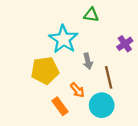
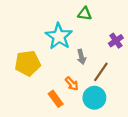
yellow pentagon: (45, 70) -> (28, 63), moved
brown line: (109, 77) -> (101, 72), turned 48

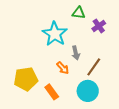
purple cross: (116, 41) -> (99, 26), moved
yellow pentagon: (28, 63) -> (26, 79), moved
orange arrow: (72, 84) -> (63, 68), moved

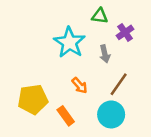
gray arrow: (76, 53) -> (105, 54), moved

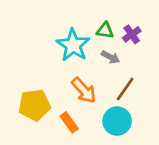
green triangle: (100, 16) -> (105, 30), moved
gray arrow: (105, 54) -> (110, 57), turned -48
orange arrow: (80, 85) -> (84, 90), size x1.5

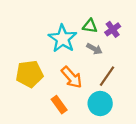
yellow pentagon: (34, 105) -> (29, 74), moved

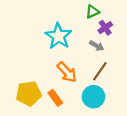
green triangle: (90, 26) -> (92, 12), moved, turned -32
gray arrow: (94, 49) -> (97, 46), moved
yellow pentagon: (29, 74) -> (29, 94), moved

